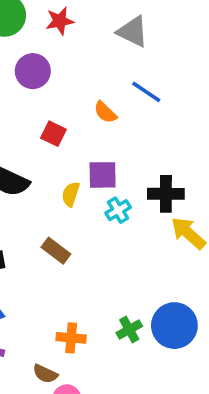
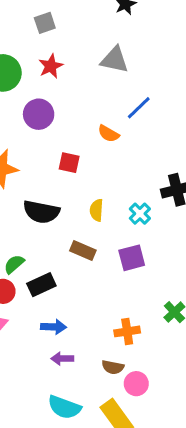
blue line: (146, 92) -> (139, 108), turned -64
purple square: (103, 175) -> (132, 258), moved
brown rectangle: (56, 251) -> (83, 250), moved

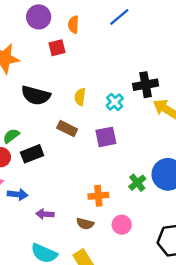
orange semicircle: (108, 134) -> (73, 24), moved, turned 60
red square: (69, 163) -> (57, 48), moved, turned -30
blue arrow: (54, 327) -> (18, 194), moved
pink circle: (136, 384) -> (122, 225), moved

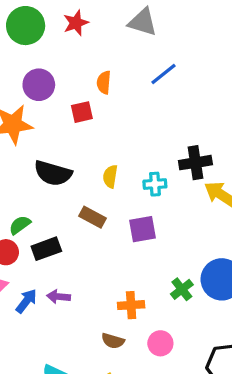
purple circle: (39, 17) -> (39, 85), moved
cyan cross: (115, 102) -> (155, 184), turned 36
blue arrow: (18, 194) -> (26, 301), turned -60
purple arrow: (45, 214) -> (59, 297), moved

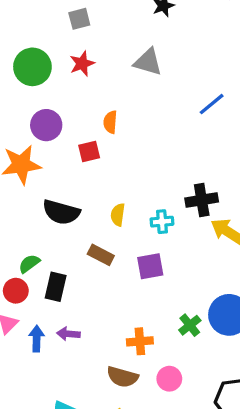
blue line: (163, 74) -> (212, 104), moved
black rectangle: (46, 249) -> (56, 287), turned -56
blue arrow: (26, 301) -> (37, 339), turned -35
brown semicircle: (113, 341) -> (122, 377), size x1.4

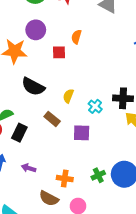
cyan cross: (162, 222) -> (95, 106), turned 32
purple arrow: (68, 334) -> (29, 168), moved

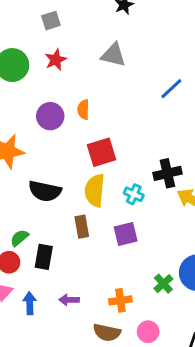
purple circle: (36, 30) -> (50, 116), moved
red square: (59, 52) -> (101, 152), moved, size x1.5
yellow semicircle: (68, 96) -> (95, 190), size x1.6
brown rectangle: (52, 119) -> (82, 227), turned 56

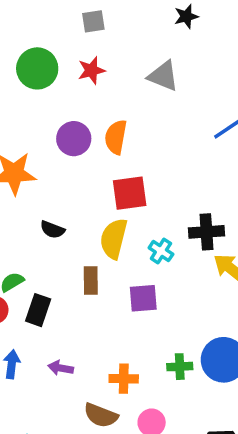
orange semicircle: (83, 110) -> (116, 137), size x1.4
black semicircle: (45, 191) -> (52, 230), size x0.6
green cross: (163, 284) -> (180, 367), turned 30

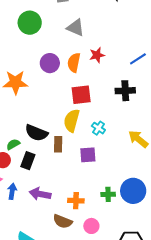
red star: (91, 70) -> (97, 55), moved
gray triangle: (163, 76) -> (76, 28), moved
black semicircle: (52, 230) -> (36, 133), moved, size x1.6
black cross: (206, 232) -> (125, 91), moved
purple arrow: (61, 368) -> (40, 194), size x1.5

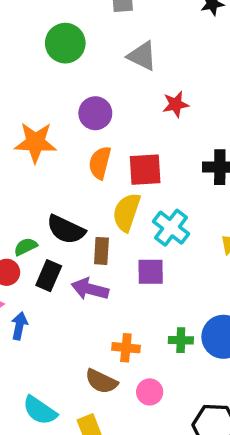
orange semicircle: (74, 63) -> (100, 163), moved
cyan cross: (98, 128) -> (171, 228), size x1.5
purple arrow: (40, 194) -> (90, 289), moved

